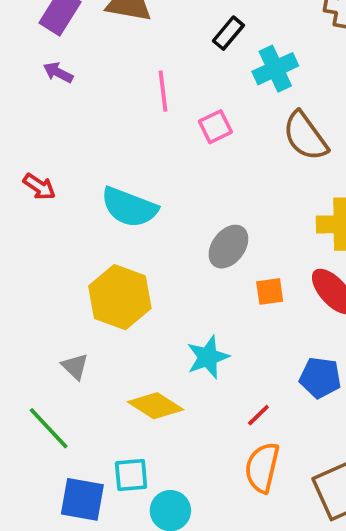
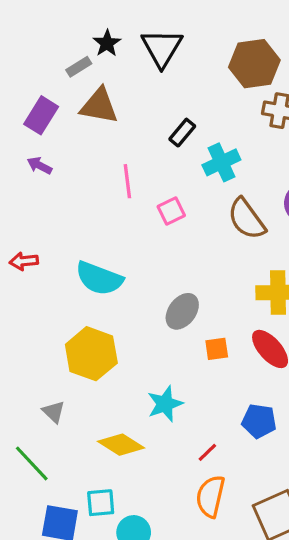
red arrow: (39, 187) -> (24, 261), turned 140

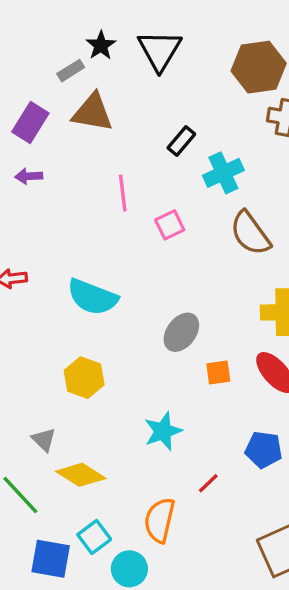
purple arrow: (40, 166) -> (29, 176), turned -30
yellow hexagon: (91, 354) -> (84, 378), size x0.7
yellow diamond: (121, 445) -> (81, 475), moved
orange semicircle: (210, 496) -> (160, 520), moved
cyan square: (101, 503) -> (94, 537), turned -32

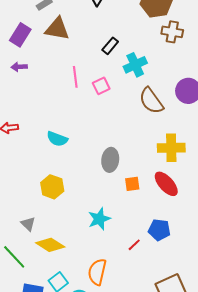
pink square: (170, 225) -> (101, 86), moved
cyan semicircle: (92, 297) -> (57, 139), size x0.7
gray ellipse: (181, 332) -> (110, 160), turned -30
red line: (208, 483) -> (134, 245), moved

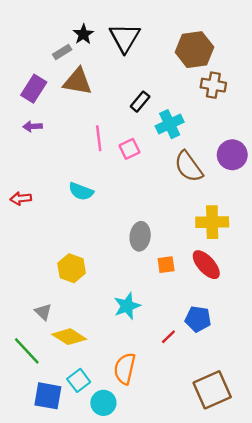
cyan semicircle: (57, 139) -> (81, 191), moved

